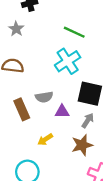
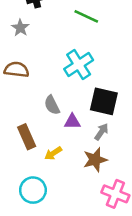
green line: (74, 32) -> (86, 16), moved
gray semicircle: (44, 97) -> (52, 105), turned 72
brown rectangle: (22, 109) -> (27, 137), moved

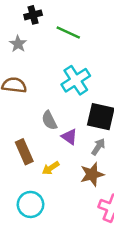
green line: (86, 16) -> (68, 32), moved
purple triangle: (72, 122) -> (69, 137), turned 36

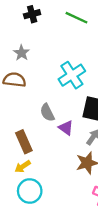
green line: (68, 32) -> (77, 18), moved
gray star: (18, 44) -> (21, 53), moved
yellow arrow: (51, 168) -> (23, 166), moved

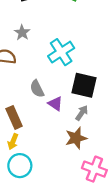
gray star: (21, 53) -> (22, 33), moved
yellow arrow: (23, 166) -> (13, 142), turned -35

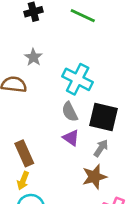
cyan cross: (61, 52) -> (78, 79), turned -30
gray semicircle: (37, 89) -> (70, 112), moved

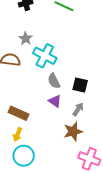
cyan cross: (78, 79) -> (45, 56), moved
black square: (104, 117) -> (80, 85), size x0.7
brown rectangle: (24, 153) -> (19, 113), turned -42

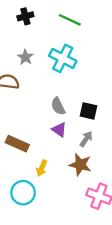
cyan cross: (45, 56) -> (63, 58), moved
brown star: (73, 131) -> (80, 165), turned 30
yellow arrow: (18, 134) -> (42, 168), moved

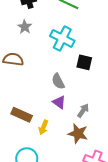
gray star: (25, 57) -> (25, 27), moved
black square: (88, 111) -> (84, 62), moved
yellow arrow: (42, 168) -> (43, 127), moved

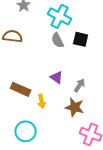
gray semicircle: (58, 81) -> (58, 40), moved
yellow arrow: (43, 127) -> (42, 101), turned -32

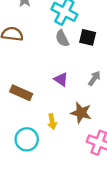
gray arrow: (80, 85) -> (94, 78), moved
yellow arrow: (42, 101) -> (52, 122), moved

